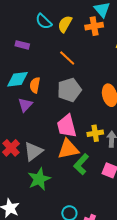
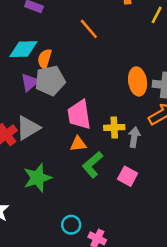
gray pentagon: (69, 90) -> (50, 81), moved
orange triangle: (68, 149) -> (78, 144), size x0.6
gray triangle: (33, 151) -> (28, 128), moved

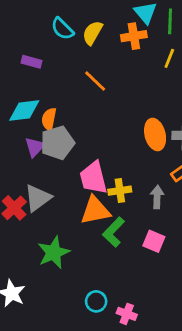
yellow cross: (114, 127) -> (120, 191), moved
orange triangle: (78, 144) -> (95, 210), size x1.6

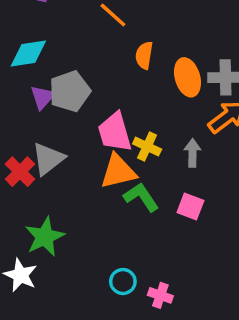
orange semicircle: (49, 119) -> (144, 55), moved
yellow cross: (120, 191) -> (147, 146), turned 35
green L-shape: (114, 232) -> (141, 197), turned 104
green star: (54, 253) -> (45, 237), moved

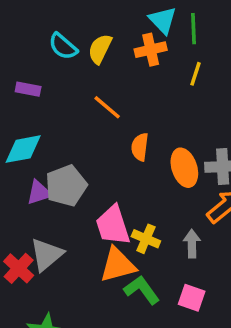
purple triangle: (43, 97) -> (39, 193), turned 32

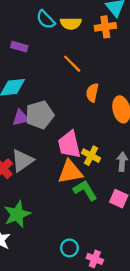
yellow semicircle: (100, 49) -> (71, 23), turned -120

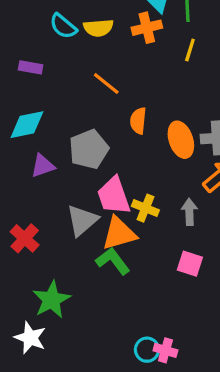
gray pentagon: (40, 115) -> (89, 149), moved
gray triangle: (22, 161) -> (82, 220), moved
green L-shape: (85, 190) -> (113, 261), moved
cyan circle: (69, 248) -> (147, 350), moved

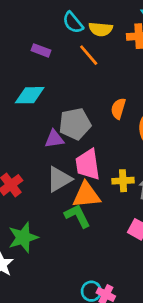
orange line: (106, 83) -> (89, 55), moved
purple triangle: (43, 166) -> (54, 139), moved
yellow cross: (145, 208) -> (123, 181), moved, turned -36

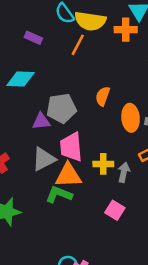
yellow semicircle: (101, 29) -> (90, 21), size x1.4
orange line: (89, 55) -> (78, 45), turned 65
green L-shape: (77, 216) -> (59, 194), turned -45

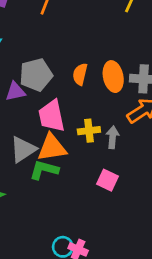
orange semicircle: (103, 96) -> (80, 74), moved
gray triangle: (44, 159) -> (23, 149), moved

